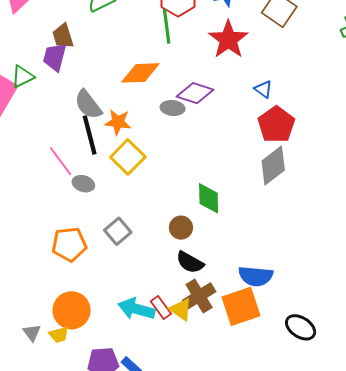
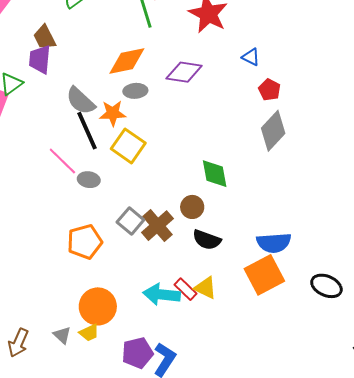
gray ellipse: (173, 108) -> (135, 91), moved
red pentagon: (276, 125) -> (269, 90), size x0.6
brown cross: (199, 296) -> (158, 226), moved

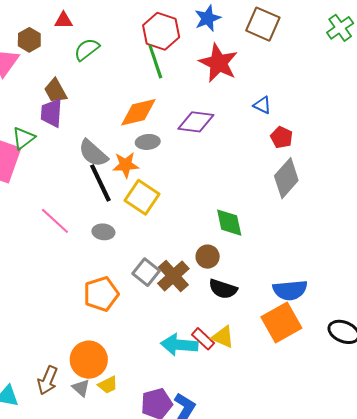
pink line: (62, 161) -> (55, 221), moved
orange circle: (98, 306) -> (89, 360), moved
brown arrow: (18, 343) -> (48, 380), moved

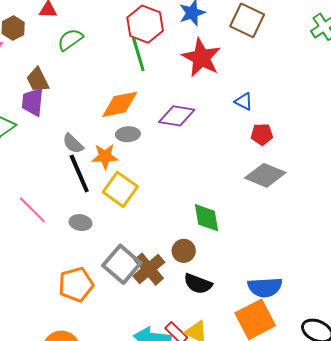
red pentagon: (282, 137) -> (262, 134), turned -30
gray semicircle: (93, 153) -> (73, 144), size x0.7
gray diamond: (286, 178) -> (265, 175), turned 69
gray square: (146, 272) -> (122, 264), size x1.4

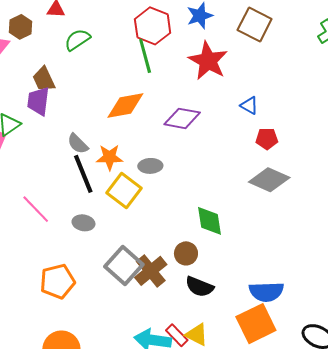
gray ellipse: (128, 134) -> (150, 166), moved
orange pentagon: (76, 285) -> (58, 281), moved

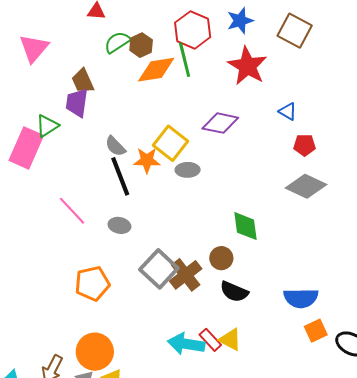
brown hexagon: (21, 27) -> (141, 45), moved
orange diamond: (125, 106) -> (156, 70), moved
yellow square: (124, 190) -> (171, 143), moved
orange square: (256, 324) -> (316, 331), moved, size x0.6

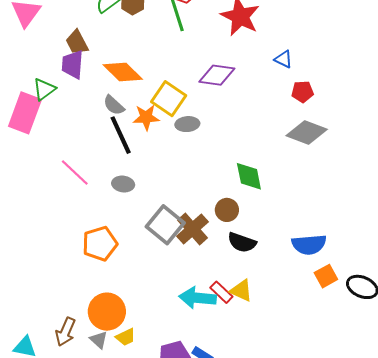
orange diamond: (156, 70) -> (123, 72), moved, turned 57

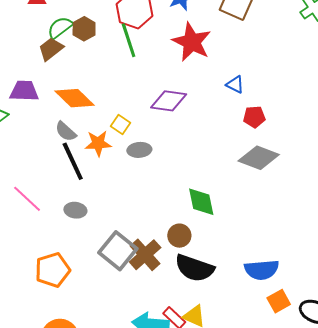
brown trapezoid: (77, 42) -> (51, 49), moved, turned 80
purple trapezoid: (73, 64) -> (24, 91), turned 88
yellow square: (169, 99) -> (120, 125), size x0.6
black semicircle: (242, 243) -> (195, 268), size x1.4

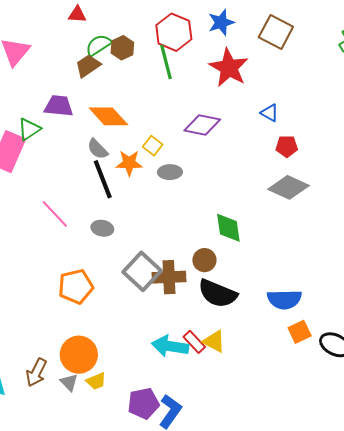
brown cross: (145, 255) -> (169, 277), turned 36

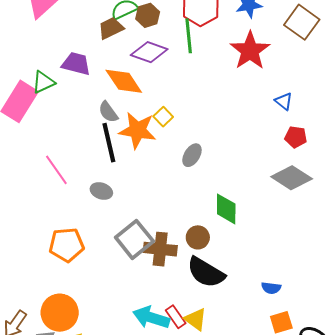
purple diamond: (202, 125) -> (149, 52), moved
orange star: (129, 163) -> (137, 130), size x1.4
gray ellipse: (170, 172) -> (192, 155), moved, turned -65
blue semicircle: (284, 299) -> (271, 288), size x0.6

